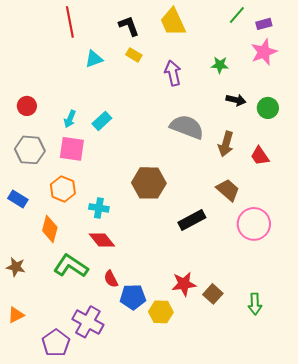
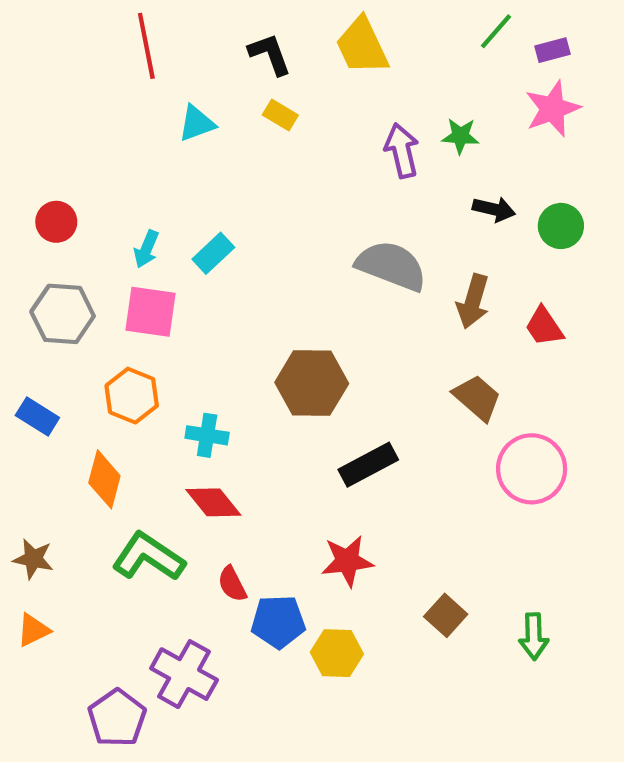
purple arrow: (173, 73) -> (402, 151), moved
black rectangle: (192, 220) -> (368, 465), moved
red star: (184, 284) -> (347, 561), moved
orange triangle: (16, 315) -> (33, 630), moved

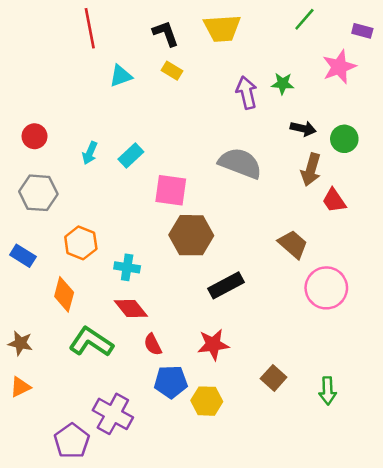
yellow trapezoid: (362, 46) -> (222, 28), turned -69
purple rectangle: (553, 50) -> (362, 31), moved, turned 30
brown arrow: (473, 301) -> (311, 170), moved
pink square: (151, 312) -> (171, 190), moved
red semicircle: (232, 584) -> (153, 344), moved

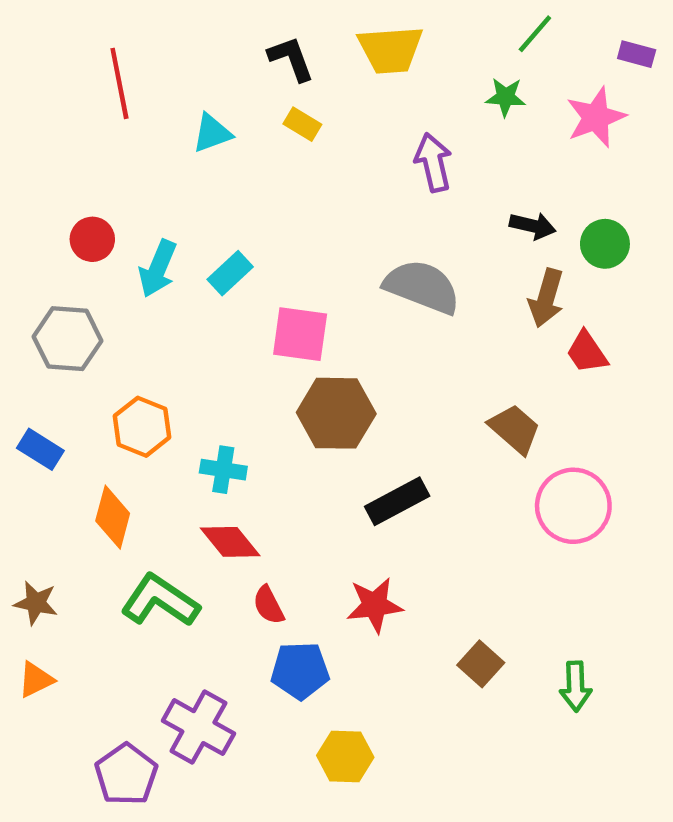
red line: (90, 28) -> (119, 83), moved
green star: (283, 84) -> (506, 97), moved
red circle: (35, 136) -> (92, 239), moved
cyan arrow: (90, 153) -> (158, 269), size x1.4
yellow hexagon: (207, 401) -> (345, 756), moved

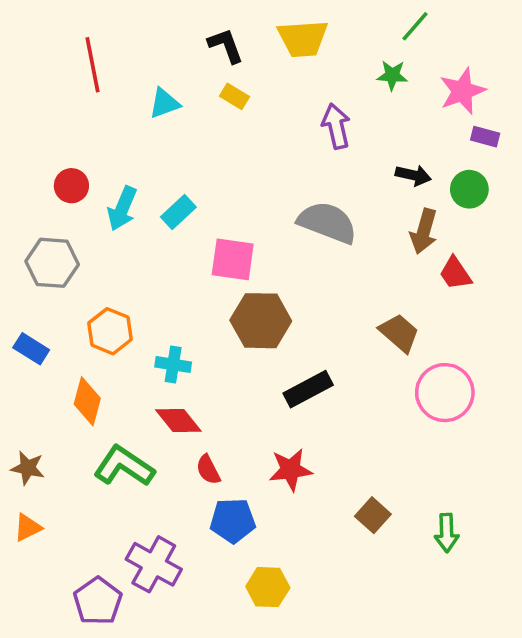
purple rectangle: (637, 54) -> (485, 137), moved

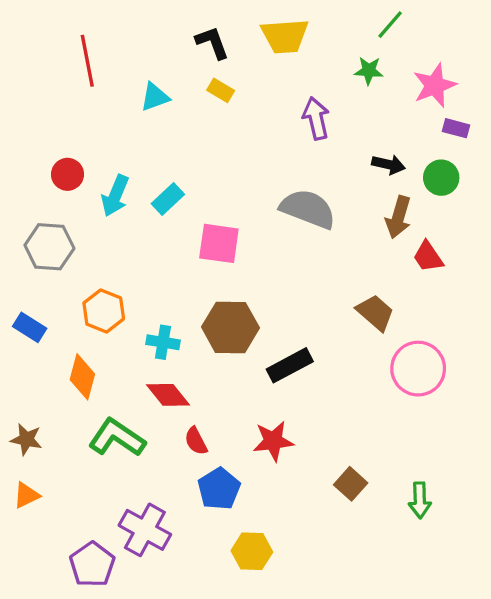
brown hexagon: (261, 321) -> (230, 327), moved
blue pentagon: (233, 521) -> (219, 489), turned -30

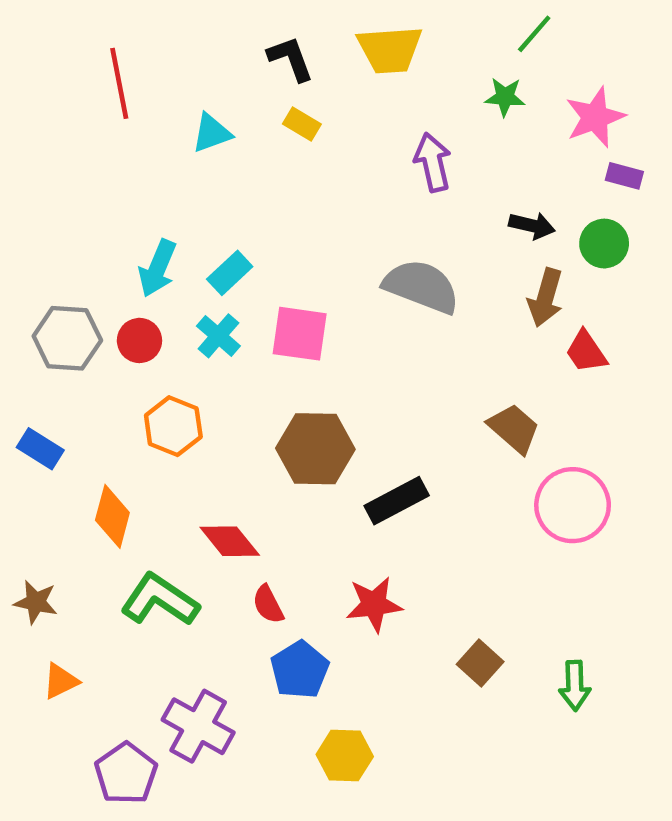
red circle: (67, 174) -> (139, 340), moved
orange hexagon: (104, 311) -> (173, 426), moved
cyan cross: (163, 342) -> (218, 336), moved, turned 32
orange triangle: (26, 495) -> (61, 681), moved

